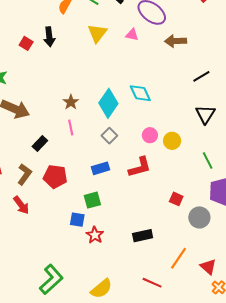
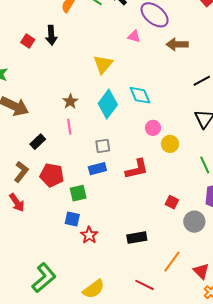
yellow triangle: (97, 33) -> (103, 64), moved
pink circle: (150, 135) -> (153, 128), moved
gray square: (109, 136) -> (103, 146), moved, turned 35
green square: (92, 200) -> (78, 193), moved

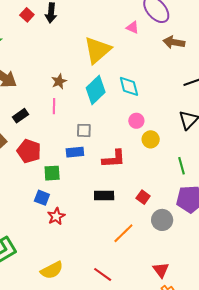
yellow triangle: (103, 64) -> (97, 50), size x1.4
black rectangle: (137, 238) -> (104, 195), moved
orange line: (172, 262) -> (123, 233), moved

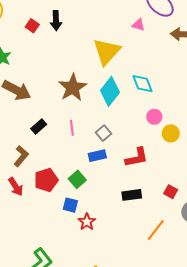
brown star: (59, 81) -> (73, 88), size x1.8
pink line: (54, 106) -> (72, 128), moved
gray square: (84, 130) -> (103, 133), turned -35
red pentagon: (29, 151) -> (46, 180), moved, turned -30
green square: (52, 173) -> (77, 179), turned -30

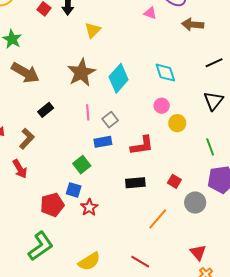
yellow triangle: (107, 52) -> (93, 30), moved, size x0.6
cyan diamond: (142, 84) -> (165, 73), moved
pink line: (72, 128) -> (88, 112), moved
red pentagon: (46, 180) -> (52, 205), moved

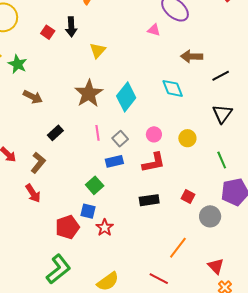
brown arrow: (193, 24) -> (192, 56), moved
brown arrow: (25, 73) -> (33, 97), size x0.7
pink circle: (162, 106) -> (154, 134), moved
orange line: (158, 219) -> (178, 248), moved

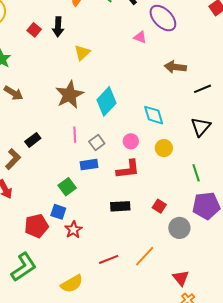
cyan diamond: (173, 88) -> (154, 115), moved
black rectangle: (55, 133) -> (33, 140), moved
red line: (159, 279) -> (109, 259), moved, turned -54

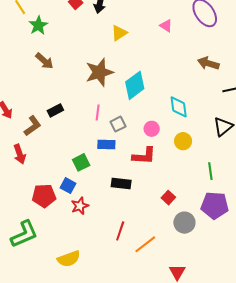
pink triangle: (140, 37) -> (166, 26), moved
black rectangle: (120, 206) -> (121, 183), moved
red line: (109, 259) -> (120, 231), moved, turned -60

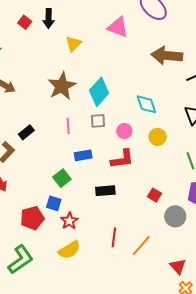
pink triangle: (166, 26) -> (118, 27), size x1.6
brown arrow: (208, 63) -> (167, 56), size x1.4
gray square: (118, 124) -> (98, 121), moved, turned 35
yellow semicircle: (69, 259) -> (69, 250), moved

